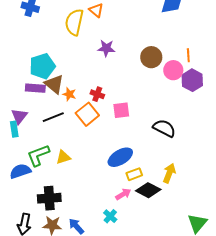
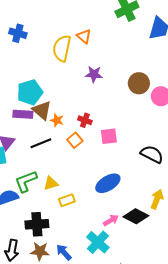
orange square: (87, 114) -> (75, 140), size x0.7
yellow rectangle: (134, 174) -> (67, 200), moved
cyan cross: (110, 216) -> (98, 242), size x1.6

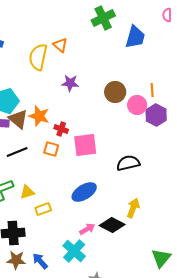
orange star: (57, 120) -> (39, 116), moved, size x1.5
pink square: (109, 136) -> (85, 145), size x1.4
orange square: (75, 140) -> (51, 149), turned -35
black semicircle: (152, 154) -> (128, 163), turned -40

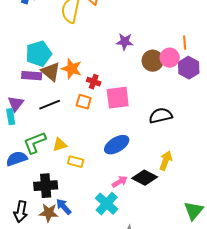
purple star: (70, 83) -> (125, 42), moved
brown circle: (115, 92) -> (153, 61), moved
yellow rectangle: (43, 209) -> (76, 162), turned 35
blue arrow: (40, 261) -> (64, 207), moved

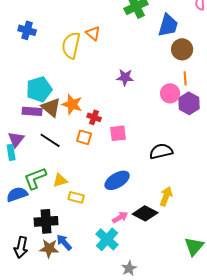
brown circle: (153, 61) -> (182, 49), moved
pink square: (118, 98) -> (118, 133), size x0.7
black line: (50, 105) -> (50, 140), turned 55

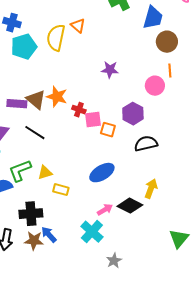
cyan pentagon: (39, 89) -> (24, 47), moved
purple hexagon: (189, 103) -> (133, 114), moved
pink square: (118, 133) -> (93, 120), moved
orange square: (84, 137) -> (108, 130), moved

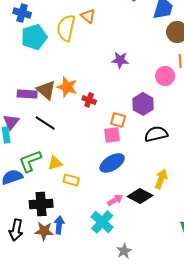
pink square: (93, 120) -> (112, 135), moved
blue arrow: (49, 235) -> (59, 225), turned 48

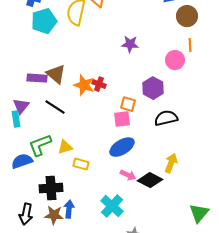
orange star: (67, 87) -> (84, 85), moved
pink arrow: (115, 200) -> (128, 175), moved, turned 56

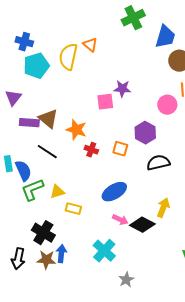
red cross: (99, 84) -> (91, 150), moved
purple triangle: (21, 106) -> (13, 98), moved
pink square: (122, 119) -> (105, 102), moved
blue semicircle: (22, 161) -> (23, 171), moved, turned 85
black cross: (51, 188) -> (43, 233), turned 35

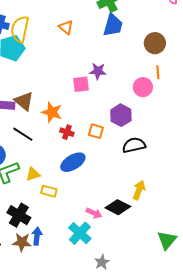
blue trapezoid: (165, 37) -> (113, 25), moved
yellow semicircle: (68, 57) -> (20, 29), moved
blue ellipse: (114, 192) -> (73, 162), moved
pink arrow: (120, 220) -> (94, 213), moved

